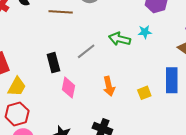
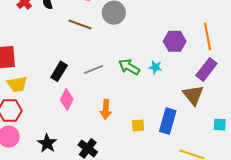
black rectangle: (53, 63) -> (59, 71), turned 30
yellow trapezoid: (17, 87) -> (17, 84), turned 35

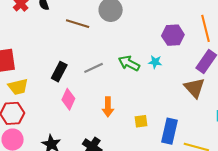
blue rectangle: (168, 121) -> (169, 131), moved

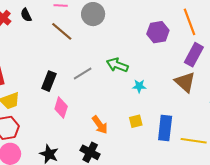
brown line: (78, 24) -> (62, 31), turned 30
cyan star: (155, 62) -> (139, 86), moved
orange arrow: (108, 107) -> (100, 125), moved, turned -30

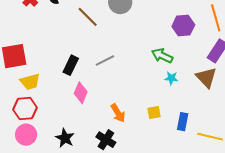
green arrow: (117, 65) -> (162, 56), moved
cyan star: (139, 86) -> (171, 78), moved
blue rectangle: (165, 128) -> (183, 122), size x0.7

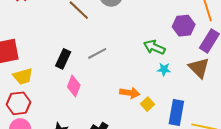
purple hexagon: (183, 26) -> (184, 26), moved
yellow square: (154, 112) -> (148, 104), turned -32
orange arrow: (118, 113) -> (130, 93), moved, turned -48
blue rectangle: (183, 122) -> (176, 113), size x1.4

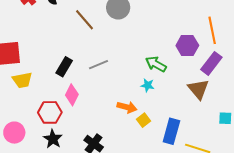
cyan star: (164, 69) -> (147, 85), moved
red hexagon: (18, 103) -> (50, 112), moved

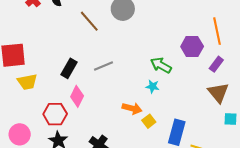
purple rectangle: (211, 63) -> (216, 64), size x0.7
brown triangle: (198, 89) -> (218, 93), moved

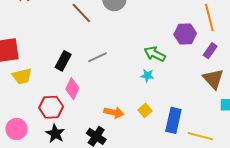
orange arrow: (132, 108) -> (114, 112), moved

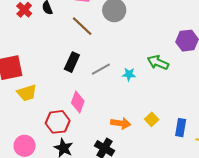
black rectangle: (63, 61) -> (72, 62), moved
cyan star: (147, 76) -> (129, 74), moved
blue rectangle: (173, 120) -> (181, 128), size x0.7

